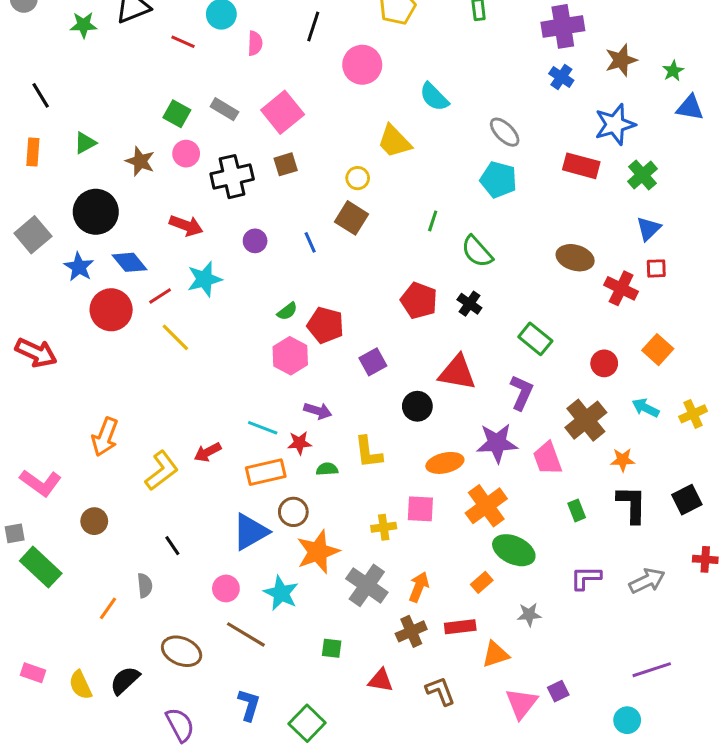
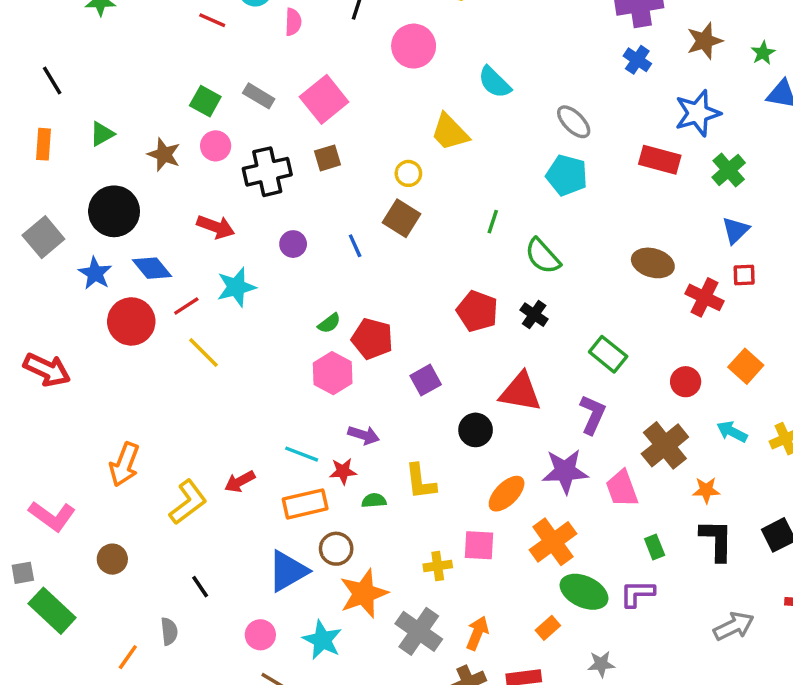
orange ellipse: (445, 463) -> (507, 494), turned -32
purple L-shape: (586, 578) -> (637, 593), moved

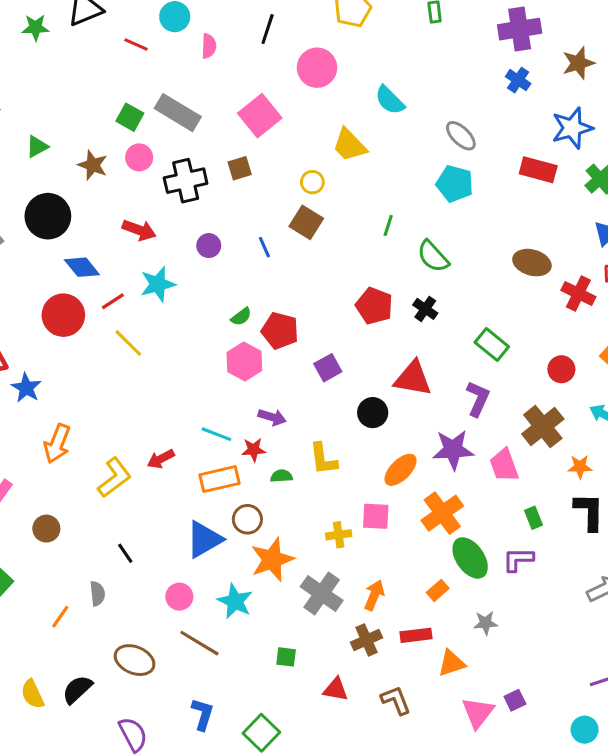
gray rectangle: (259, 96) -> (178, 113), size x1.6
pink square: (324, 99) -> (260, 116), moved
blue star: (95, 273) -> (26, 388), moved
green ellipse: (584, 592) -> (470, 558), turned 30

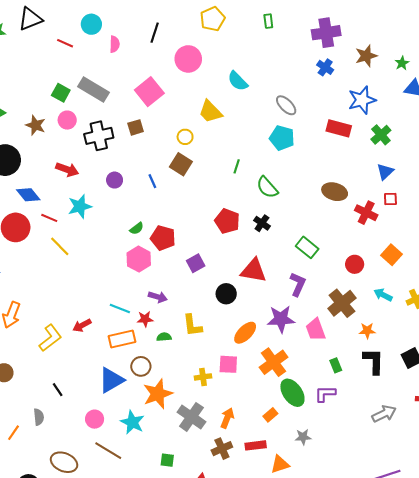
red line: (113, 301) -> (49, 218), turned 56

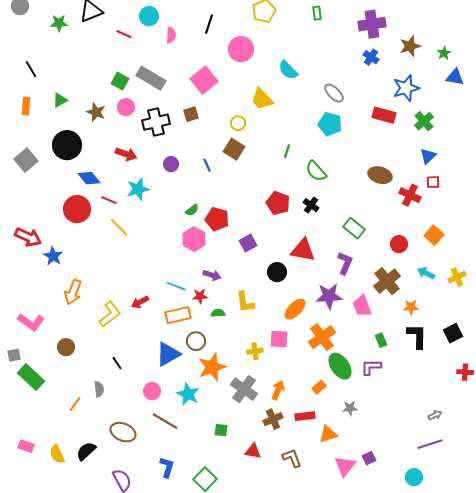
gray arrow: (384, 414) -> (435, 415), moved, size x0.6

